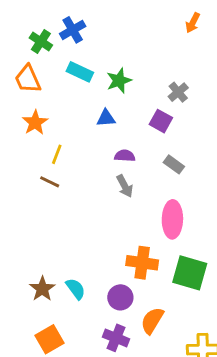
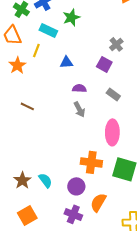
green star: (119, 81) -> (71, 17), moved
yellow line: (57, 154) -> (36, 50), moved

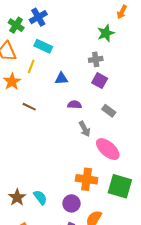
green star: (71, 17) -> (106, 33), moved
gray cross: (116, 44) -> (96, 59), moved, turned 32
brown line: (27, 106) -> (29, 107), moved
gray arrow: (79, 109) -> (85, 129), moved
pink ellipse: (112, 132) -> (108, 149), turned -50

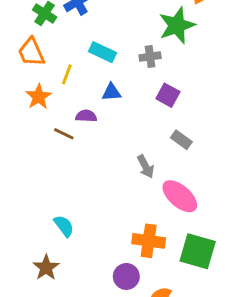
green star: (106, 33) -> (177, 25), size x1.4
cyan rectangle: (43, 46) -> (103, 52), moved
gray cross: (96, 59) -> (150, 57), moved
purple semicircle: (75, 105) -> (86, 116), moved
cyan semicircle: (40, 197) -> (64, 226), moved

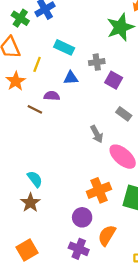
gray cross: (150, 57) -> (97, 62), moved
orange cross: (149, 241) -> (99, 190), turned -30
brown star: (46, 268) -> (30, 203), moved

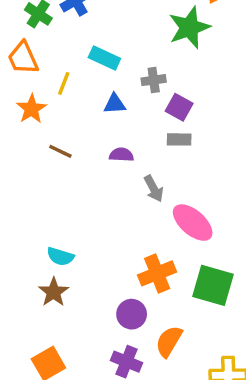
purple semicircle: (52, 96) -> (121, 155), moved
gray rectangle: (124, 114) -> (179, 139), moved, turned -35
cyan semicircle: (35, 179) -> (60, 256), turned 144

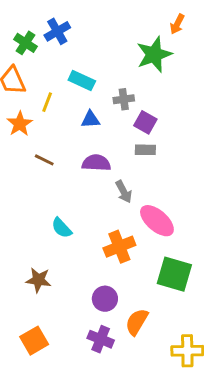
purple semicircle: (121, 155) -> (96, 163), size x1.4
cyan semicircle: (60, 256) -> (62, 228), moved, turned 30
orange cross: (157, 273) -> (119, 247), moved
brown star: (54, 292) -> (38, 280), turned -30

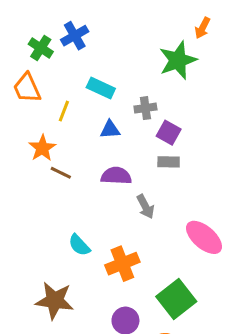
orange star: (20, 124) -> (42, 148), moved
pink ellipse: (157, 221) -> (204, 237), moved
orange cross: (119, 247) -> (122, 264), moved
green square: (174, 274) -> (176, 299), moved, turned 36
brown star: (38, 280) -> (55, 301), size x1.4

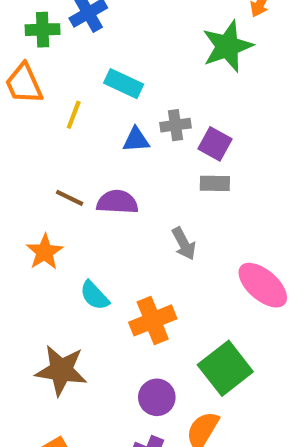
green cross: (41, 48) -> (43, 30), turned -35
gray cross: (145, 108) -> (176, 125), moved
orange star: (42, 148) -> (45, 252), moved
purple semicircle: (116, 176) -> (117, 202), moved

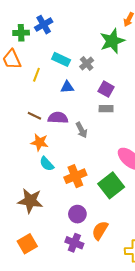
gray cross: (176, 125) -> (87, 63), moved, turned -32
gray arrow: (184, 244) -> (82, 130), moved
orange star: (45, 252) -> (40, 142), moved, turned -30
green square: (225, 368) -> (111, 185), moved

